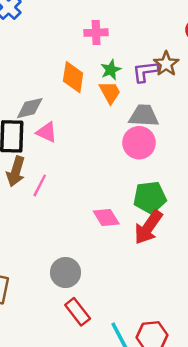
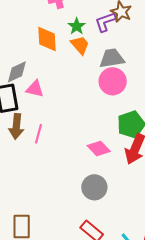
gray circle: (65, 273) -> (94, 187), moved

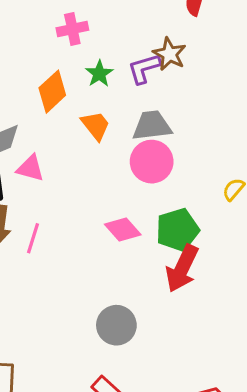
orange diamond: (47, 39) -> (52, 92), turned 48
orange trapezoid: (80, 45) -> (96, 125), moved
pink diamond: (99, 149) -> (123, 229), moved

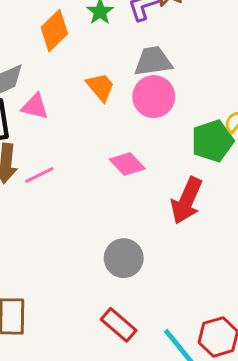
orange trapezoid: (96, 125) -> (100, 87), moved
green pentagon: (177, 230) -> (212, 141), moved
pink line: (33, 238) -> (39, 175), turned 48

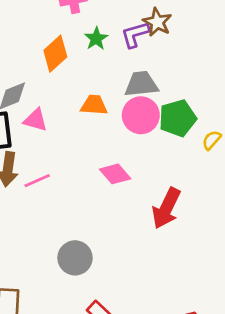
orange trapezoid: (100, 87) -> (94, 105), turned -48
green pentagon: (212, 141) -> (178, 118), moved
gray circle: (124, 258) -> (75, 258), moved

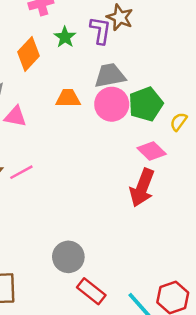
purple L-shape: (135, 34) -> (100, 30), turned 120
pink diamond: (115, 174) -> (152, 151), moved
gray circle: (75, 258) -> (68, 257), moved

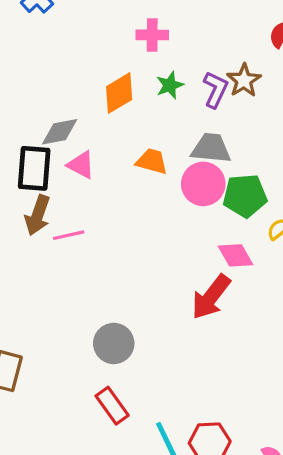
gray circle: (68, 257) -> (114, 343), moved

